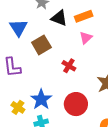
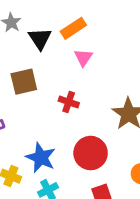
black triangle: (59, 18) -> (40, 39), turned 48
brown square: (41, 45) -> (24, 82), turned 30

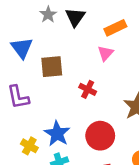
orange rectangle: (73, 28) -> (115, 28), moved
black triangle: (40, 39) -> (75, 17), moved

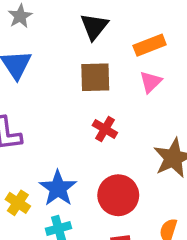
gray star: (48, 15) -> (20, 16), moved
pink triangle: (105, 53) -> (151, 82), moved
brown square: (52, 67) -> (95, 77), moved

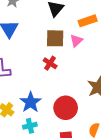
pink triangle: (151, 82) -> (76, 41), moved
red cross: (105, 129) -> (50, 63), moved

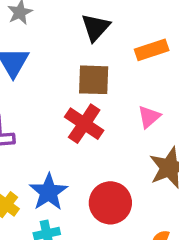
pink triangle: (76, 41) -> (149, 117), moved
red cross: (50, 63) -> (84, 124), size x1.5

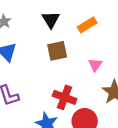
red cross: (84, 124) -> (65, 97), moved

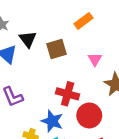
black triangle: (51, 20) -> (28, 39), moved

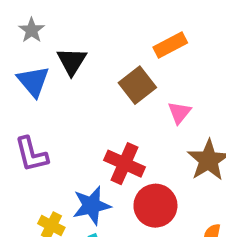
brown square: (56, 49) -> (137, 85), moved, turned -30
blue star: (52, 121) -> (92, 206), turned 30

